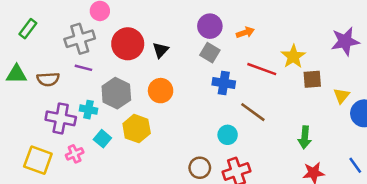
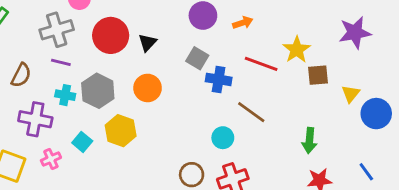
gray square: (210, 53) -> (197, 58), moved
brown semicircle: (48, 79) -> (21, 75), turned -60
cyan cross: (89, 110) -> (65, 95), moved

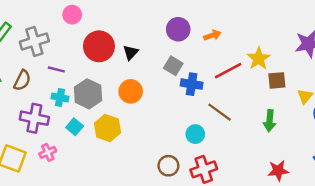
gray cross: (57, 30) -> (34, 41), moved
red line: (261, 64) -> (228, 71), turned -48
green arrow: (309, 141) -> (270, 121), moved
cyan square: (82, 142) -> (75, 127), moved

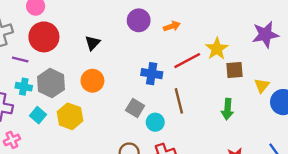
red circle: (99, 46) -> (44, 37), moved
gray square: (173, 66) -> (135, 108), moved
brown line: (220, 112) -> (179, 101), turned 40

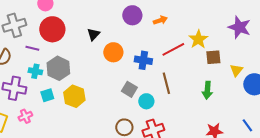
purple star: (265, 35) -> (239, 27), turned 30
orange circle: (92, 81) -> (113, 52), moved
cyan square: (38, 115) -> (47, 95), turned 32

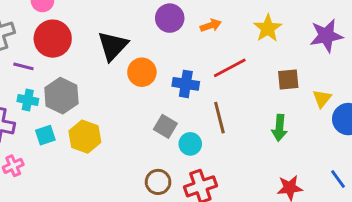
purple star: (239, 27) -> (326, 36), turned -30
black triangle: (93, 34) -> (113, 46), size x1.6
yellow star: (198, 39) -> (268, 28), moved

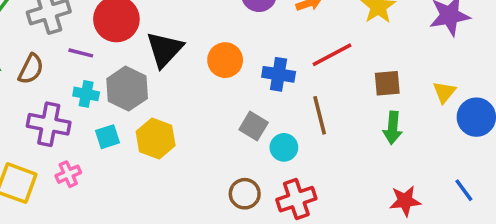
black triangle: (113, 46) -> (165, 49), moved
brown square: (288, 80) -> (387, 83), moved

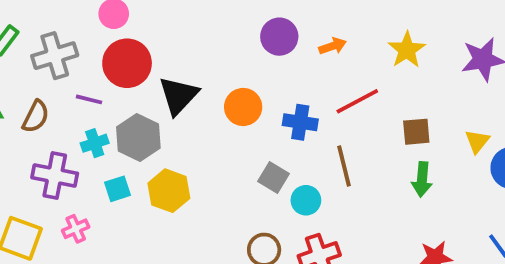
cyan cross: (86, 94) -> (95, 143), turned -30

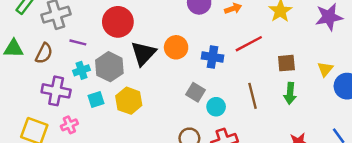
red circle: (127, 63) -> (118, 22), moved
black triangle: (178, 96) -> (143, 53), moved
brown line: (344, 166) -> (252, 96), moved

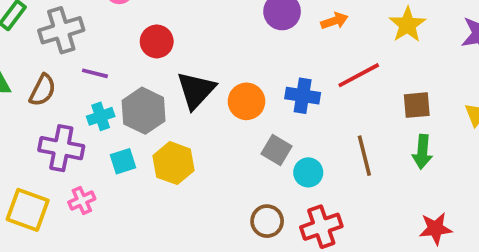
red circle: (118, 22) -> (157, 41), size x0.7
orange circle: (176, 47) -> (246, 101), moved

